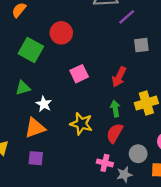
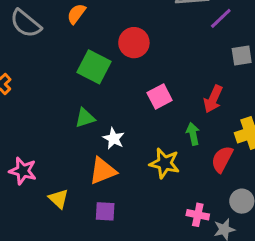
green arrow: (115, 109) -> (193, 134), moved
red semicircle: (115, 133) -> (222, 159), moved

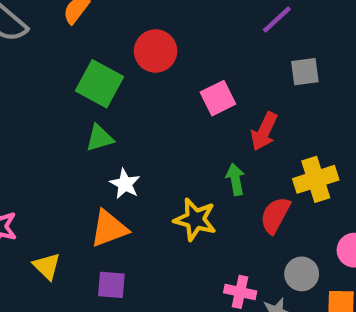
pink square: (160, 96) -> (218, 98), moved
green triangle: (85, 118) -> (100, 138), moved

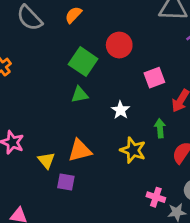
white star: (125, 184) -> (121, 110), moved
yellow triangle: (47, 266) -> (46, 160), moved
purple square: (111, 285) -> (66, 182), moved

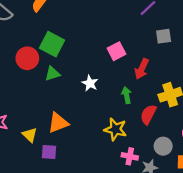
red circle: (119, 45) -> (27, 58), moved
yellow star: (133, 150) -> (115, 129), moved

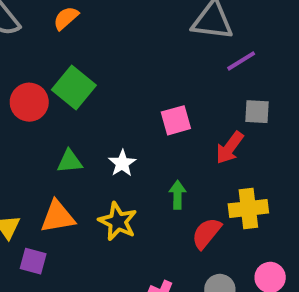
red arrow: (142, 69) -> (230, 148), moved
green triangle: (52, 74) -> (70, 161), moved
yellow star: (115, 129) -> (118, 221), moved

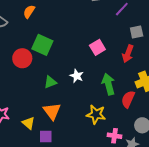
green arrow: (177, 195) -> (108, 84), size x1.5
orange triangle: (58, 217) -> (52, 111), turned -42
yellow star: (118, 221) -> (96, 114), moved

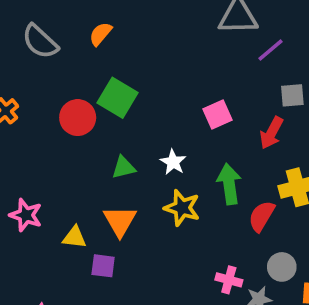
yellow star: (96, 114) -> (182, 208), moved
yellow triangle: (28, 123) -> (74, 237), turned -40

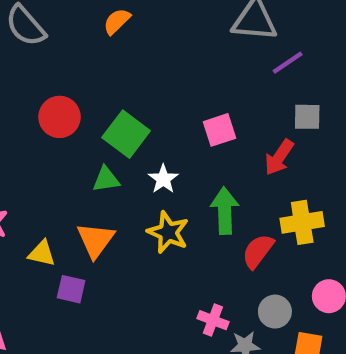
orange semicircle: (101, 34) -> (117, 21), moved
green square: (117, 98) -> (126, 134), moved

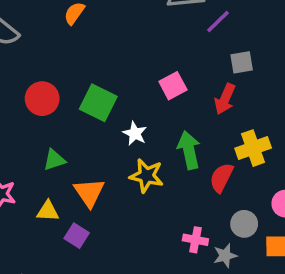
green triangle: (106, 179) -> (54, 160), moved
purple square: (71, 289) -> (77, 236), turned 30

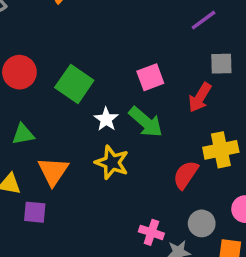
green arrow: (189, 150) -> (146, 122), moved, turned 135
purple square: (77, 236) -> (35, 212), turned -35

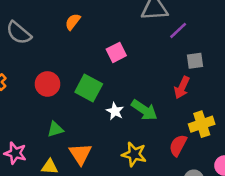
pink square: (150, 77) -> (116, 52), moved
yellow star: (112, 162) -> (134, 154), moved

